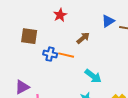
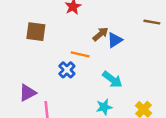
blue triangle: (108, 21) -> (115, 40), moved
blue cross: (50, 54) -> (67, 70), moved, turned 32

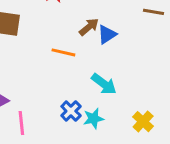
blue cross: (67, 70) -> (71, 111), moved

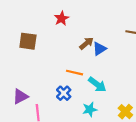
orange line: (63, 52) -> (75, 73), moved
blue cross: (71, 111) -> (64, 93), moved

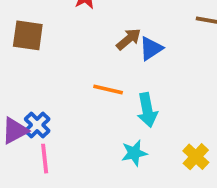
cyan arrow: (97, 84) -> (147, 110), turned 42
blue cross: (64, 93) -> (37, 125), moved

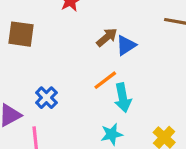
orange line: (108, 90) -> (105, 80), moved, turned -50
blue cross: (37, 125) -> (46, 98), moved

